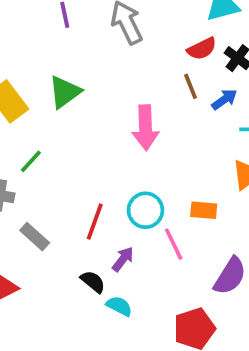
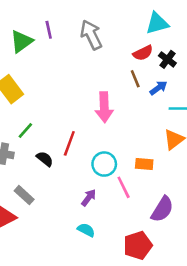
green triangle: (65, 92) -> (22, 41), moved
red line: (95, 222) -> (69, 143), moved
gray rectangle: (35, 237) -> (24, 195), moved
black semicircle: (93, 282) -> (45, 159), moved

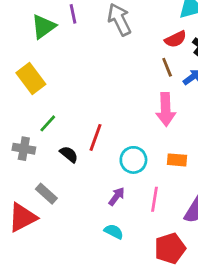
pink arrow: (104, 107) -> (166, 109), moved
pink line: (124, 187) -> (154, 199), moved, turned 35

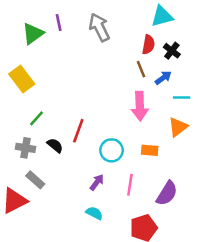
red semicircle: (176, 39) -> (148, 45), turned -54
gray cross: (24, 149) -> (25, 148), moved

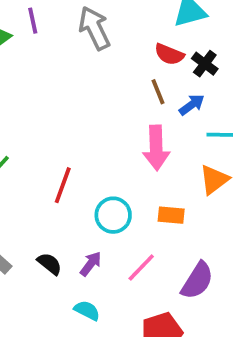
red semicircle: (148, 45) -> (169, 54), turned 102
black semicircle: (55, 145) -> (50, 264), moved
pink line: (130, 185) -> (141, 267), turned 35

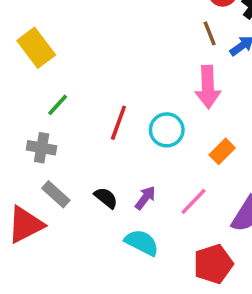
cyan circle: (113, 215) -> (167, 130), moved
orange rectangle: (171, 215) -> (222, 151), turned -50
cyan semicircle: (87, 310) -> (142, 243), size x1.4

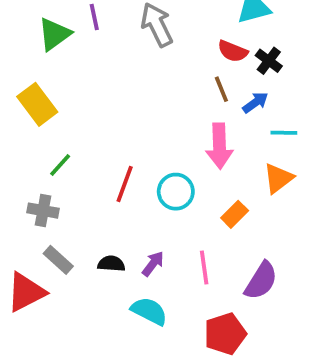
black semicircle: (106, 198) -> (111, 264), turned -35
pink line: (194, 201) -> (204, 267), turned -52

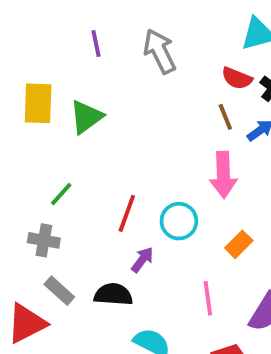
green triangle: (54, 34) -> (86, 117), moved
yellow rectangle: (37, 104) -> (38, 103), moved, turned 39
black semicircle: (111, 264) -> (113, 294), size x1.4
purple arrow: (153, 264) -> (142, 260), moved

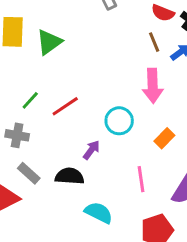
red line: (127, 213) -> (65, 106), moved, turned 36

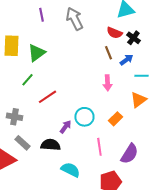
pink arrow: (153, 86) -> (107, 83), size x0.7
green line: (30, 100) -> (27, 80), moved
cyan circle: (119, 121) -> (84, 117), moved

